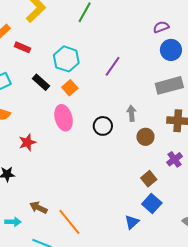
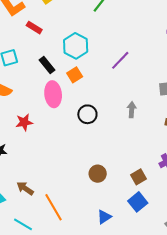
pink ellipse: (64, 118) -> (53, 94), moved
black circle: (103, 126) -> (87, 114), moved
brown circle: (145, 137) -> (98, 174), moved
blue triangle: (132, 222) -> (104, 217), moved

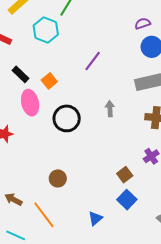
cyan hexagon: (76, 46) -> (46, 30), moved
black circle: (87, 114) -> (67, 118), size x1.4
brown circle: (98, 174) -> (58, 178), moved

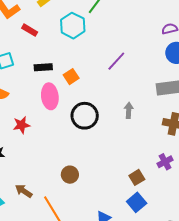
black rectangle: (21, 74) -> (43, 67), turned -54

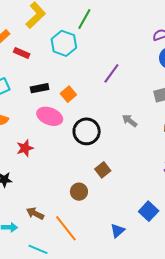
pink ellipse: (50, 96) -> (50, 116), turned -55
gray arrow: (129, 110) -> (130, 121), turned -49
brown square: (137, 177) -> (103, 170), moved

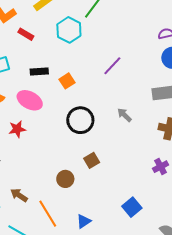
pink ellipse: (50, 116) -> (30, 100), moved
blue triangle: (117, 231) -> (84, 221), moved

